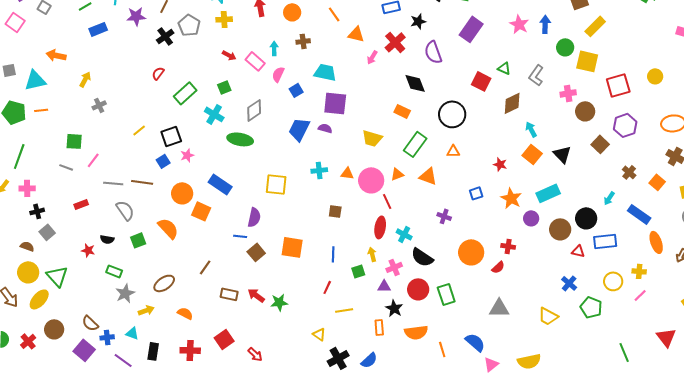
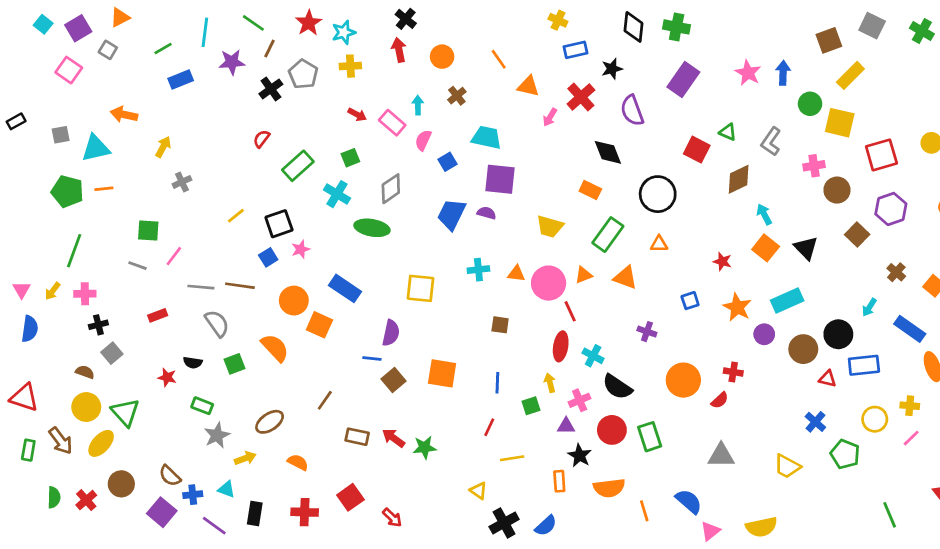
brown cross: (303, 41) -> (457, 96), turned -32

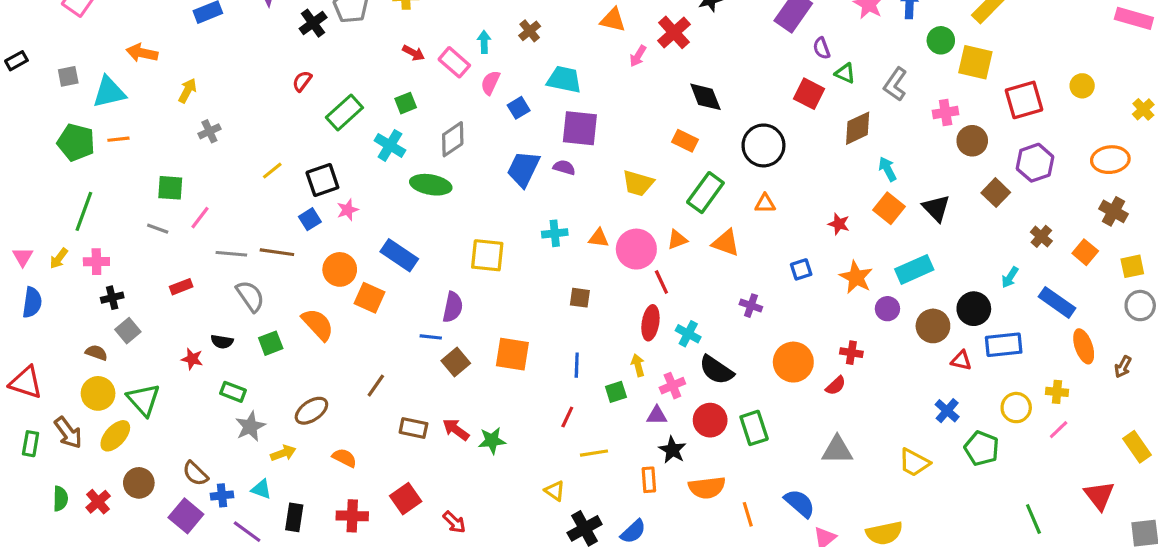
purple semicircle: (632, 111) -> (822, 48), moved, size x0.6

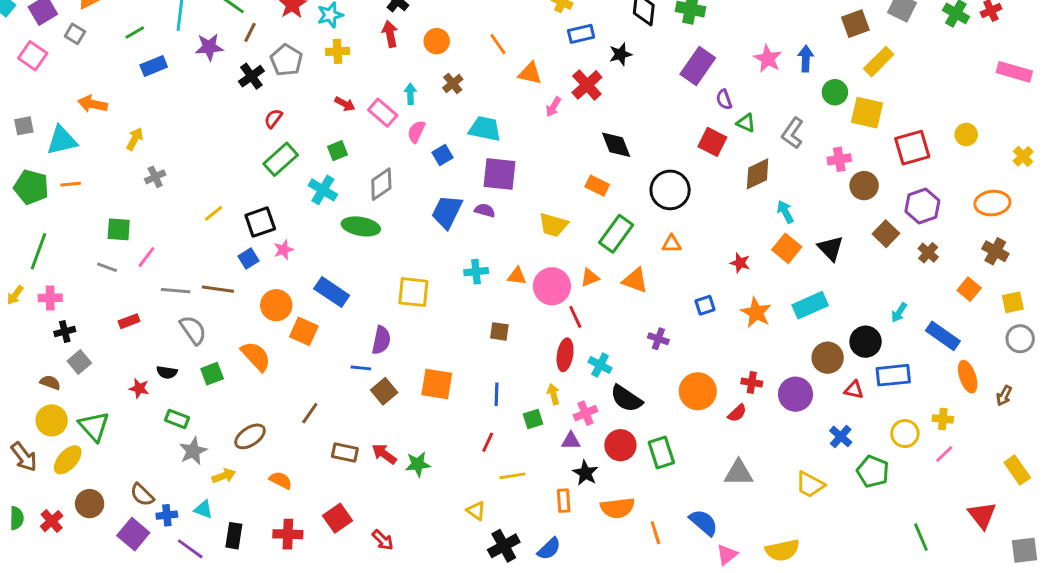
red semicircle: (302, 81) -> (273, 118), moved
brown cross: (1041, 236) -> (928, 253), moved
purple circle: (887, 309) -> (796, 394), moved, size x1.5

